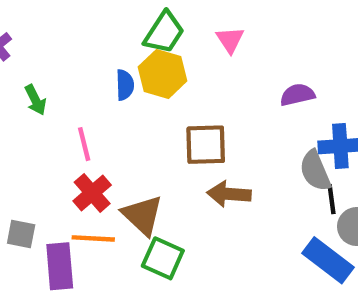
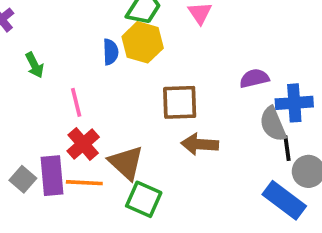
purple semicircle: (297, 95) -> (254, 78), moved
gray square: (21, 234) -> (23, 179), turned 30
purple rectangle: (60, 266) -> (52, 176), moved

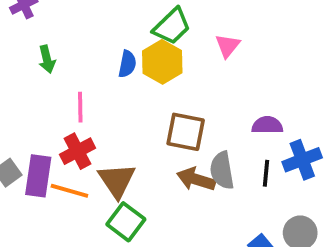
blue cross: (294, 103) -> (302, 160), turned -30
gray semicircle: (273, 124) -> (222, 170), moved
black line: (287, 148) -> (266, 173), moved

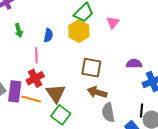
blue semicircle: (127, 64) -> (48, 35), moved
gray semicircle: (222, 170) -> (108, 112), moved
black line: (266, 173) -> (142, 111), moved

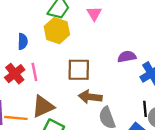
pink line: (36, 55) -> (34, 72), moved
red cross: (35, 78) -> (15, 74), moved
brown triangle: (56, 93) -> (43, 106), turned 50

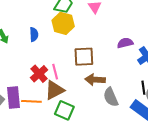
pink line: (34, 72) -> (55, 72), moved
red cross: (15, 74) -> (39, 74), moved

